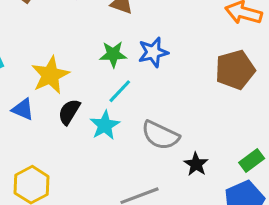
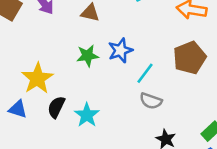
cyan line: (120, 91) -> (145, 73), moved
gray semicircle: (160, 135) -> (151, 101), moved, size x0.7

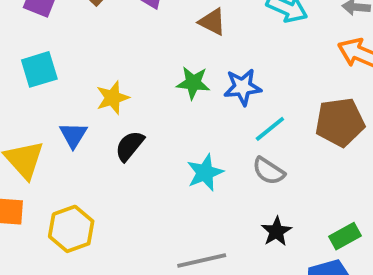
yellow star: (37, 78) -> (113, 98), size x0.7
blue triangle: (18, 109) -> (73, 135), turned 30
cyan star: (87, 115) -> (205, 173), moved

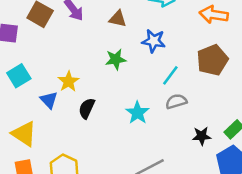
blue star: (243, 87) -> (154, 41), moved, turned 30
blue triangle: (73, 135) -> (49, 100), moved
gray semicircle: (269, 171) -> (176, 101), turned 145
black star: (276, 231) -> (202, 136), moved, turned -30

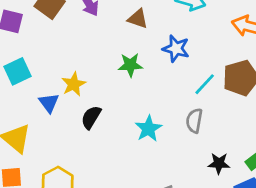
cyan line: (170, 75) -> (205, 84), moved
gray semicircle: (176, 101) -> (194, 121), turned -70

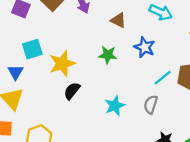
cyan square: (18, 71) -> (32, 49), moved
yellow star: (74, 84) -> (62, 64), size x1.4
blue triangle: (49, 103) -> (15, 72), moved

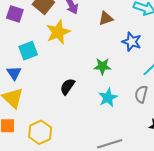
brown triangle: (118, 20) -> (106, 18), turned -42
green star: (108, 55) -> (102, 66), moved
yellow star: (62, 64) -> (58, 32), moved

